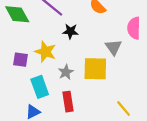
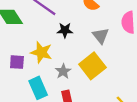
gray triangle: (113, 47) -> (101, 36), moved
yellow square: (95, 69) -> (92, 66), turned -35

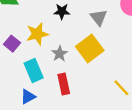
yellow star: (41, 52) -> (37, 34), turned -30
purple square: (17, 62) -> (12, 44), turned 35

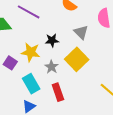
black star: (62, 11) -> (52, 40), moved
yellow star: (37, 34) -> (31, 52), turned 30

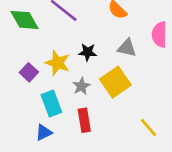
gray triangle: (81, 32) -> (127, 48), turned -42

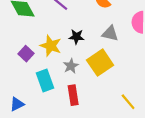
blue triangle: (44, 132) -> (17, 104), moved

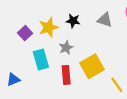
yellow star: (51, 46) -> (48, 27), turned 30
yellow square: (100, 63) -> (92, 66), moved

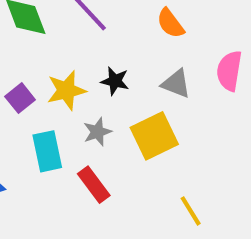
yellow square: (92, 66) -> (154, 136), moved
red rectangle: (66, 75) -> (94, 185), turned -36

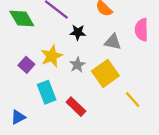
black star: (115, 81) -> (78, 32), moved
gray star: (97, 132) -> (77, 65), moved
yellow line: (191, 211) -> (133, 99), moved

